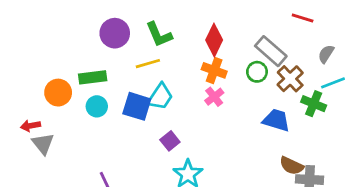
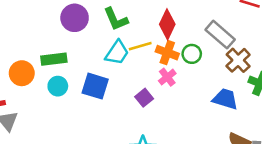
yellow line: (148, 64) -> (140, 46), moved
green circle: (257, 72) -> (192, 54), moved
cyan trapezoid: (160, 97) -> (117, 53), moved
purple square: (170, 141) -> (144, 98), moved

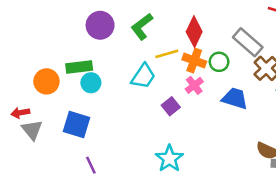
green L-shape: (116, 19) -> (142, 27), turned 76
cyan trapezoid: (117, 53) -> (143, 76), moved
cyan circle: (58, 86) -> (91, 83), moved
blue square: (95, 86) -> (77, 125), moved
blue trapezoid: (225, 99) -> (235, 98), moved

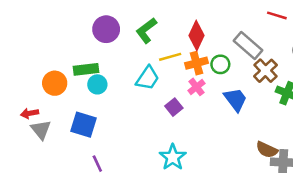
orange cross: (194, 61) -> (197, 63), turned -35
blue trapezoid: (235, 98) -> (235, 100), turned 36

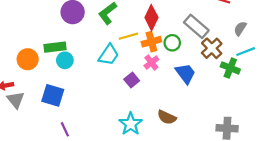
brown semicircle: (267, 150) -> (167, 117), moved

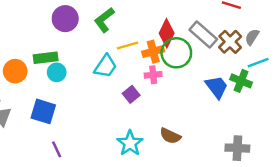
red diamond: (151, 18) -> (167, 33), moved
green circle: (172, 43) -> (176, 53), size x1.6
brown cross: (212, 48) -> (230, 42), moved
pink cross: (151, 63) -> (153, 75), turned 32
blue trapezoid: (185, 73) -> (217, 87), moved

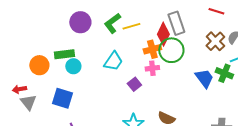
gray rectangle: (203, 34) -> (176, 23), moved, turned 30
yellow line: (127, 45) -> (131, 26), moved

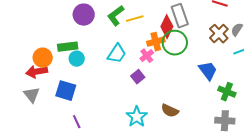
pink cross: (152, 68) -> (147, 56), moved, turned -32
green cross: (224, 73) -> (227, 92), moved
red arrow: (19, 89) -> (37, 72), moved, size x1.5

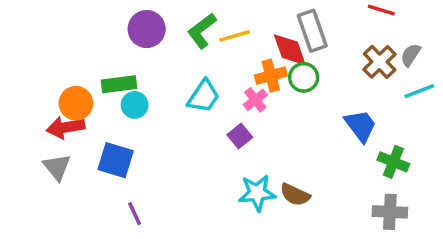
red diamond: (167, 27) -> (290, 50), turned -45
green circle: (175, 43) -> (304, 77), size x0.7
cyan star: (137, 117) -> (257, 193), moved, turned 30

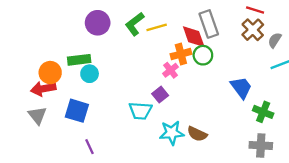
brown cross: (380, 62) -> (253, 30), moved
cyan trapezoid: (204, 96) -> (140, 111), moved, turned 60

